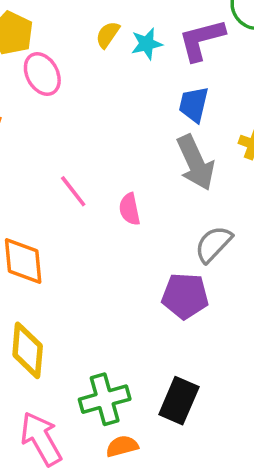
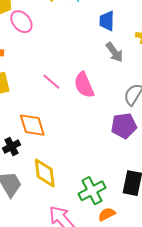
gray arrow: (196, 163) -> (114, 52), size x0.7
pink semicircle: (130, 209) -> (84, 85), size x1.5

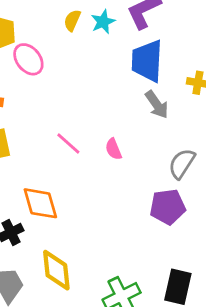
blue trapezoid: (107, 21) -> (147, 61), size x1.5
pink semicircle: (84, 85) -> (113, 149), size x0.6

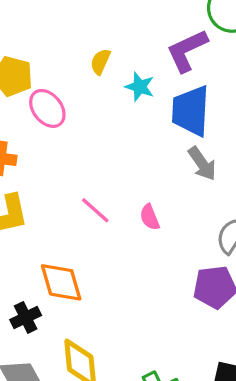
cyan star: (103, 22) -> (140, 87), moved, turned -30

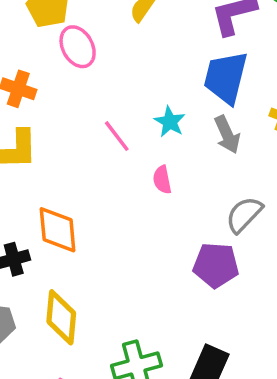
cyan star: (140, 87) -> (170, 122), moved
pink line: (95, 210) -> (117, 136), moved

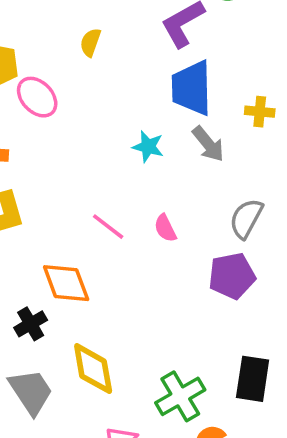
pink line: (117, 136) -> (108, 227), moved
pink semicircle: (162, 180) -> (165, 228), moved

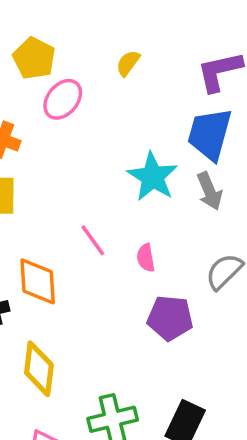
pink ellipse: (37, 97) -> (63, 99), turned 66
cyan star: (148, 147) -> (153, 177), size x1.6
purple pentagon: (232, 276) -> (170, 318), moved

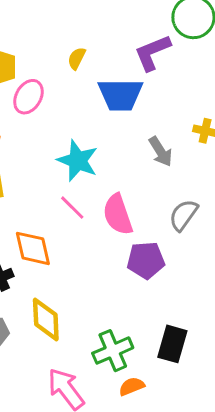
blue trapezoid: (210, 134) -> (120, 95), moved, turned -96
cyan star: (153, 177) -> (78, 161), moved
pink semicircle: (146, 258) -> (118, 215), size x1.8

